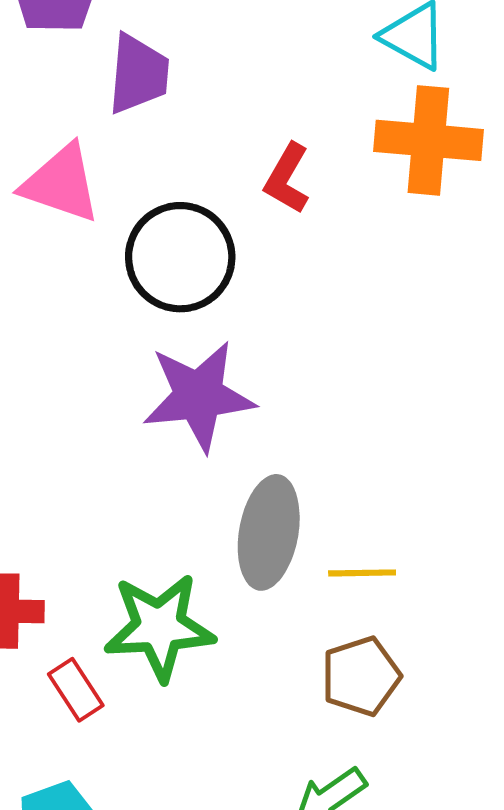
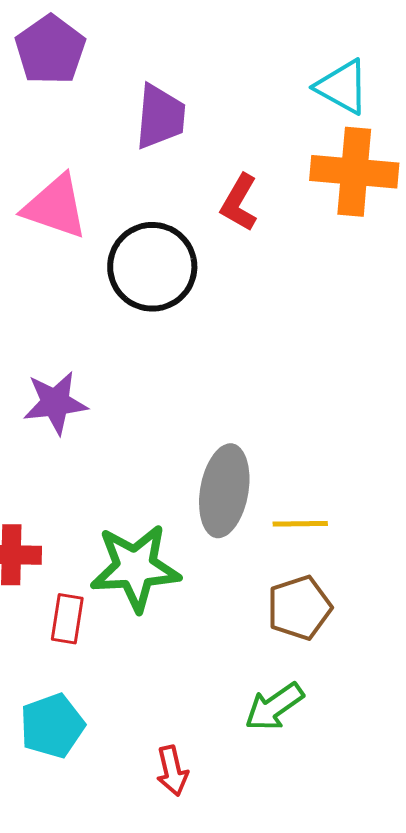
purple trapezoid: (138, 74) -> (160, 117), moved
purple star: (199, 396) -> (55, 403), moved, size x0.7
red rectangle: (76, 690) -> (67, 619), turned 42

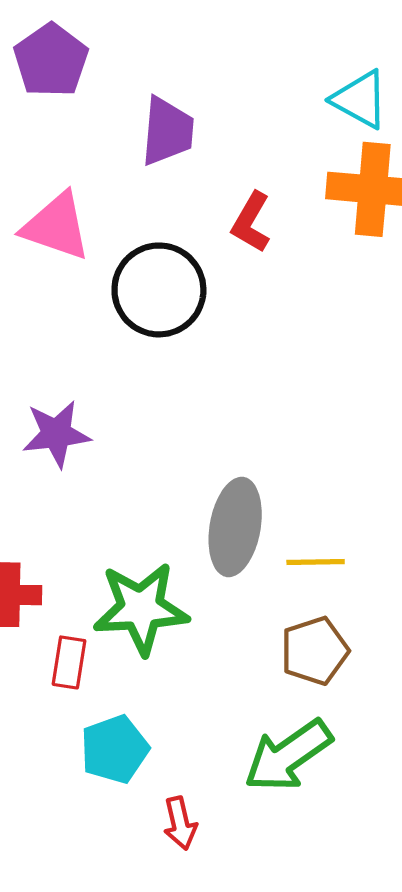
green arrow: (274, 707) -> (288, 756), size x1.4
cyan pentagon: (52, 726) -> (115, 749), moved

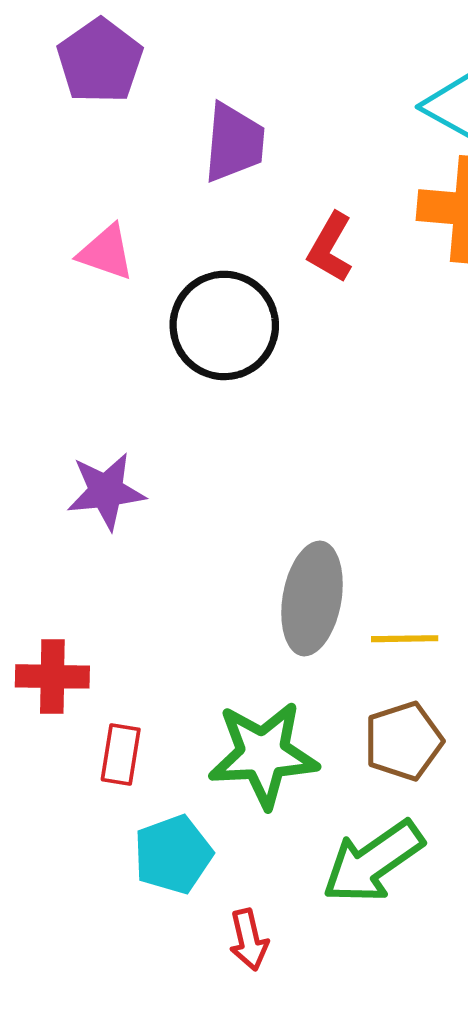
pink triangle: (56, 226) -> (106, 252), size x0.7
green star: (141, 608) -> (263, 754), moved

